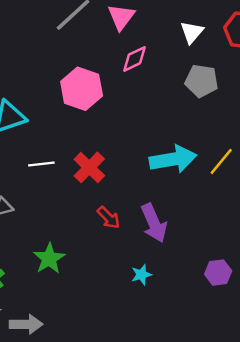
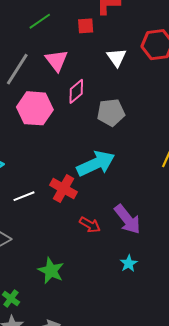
gray pentagon: (202, 81) -> (111, 113), moved
pink hexagon: (82, 89) -> (35, 108), moved
cyan arrow: (173, 159) -> (96, 164), moved

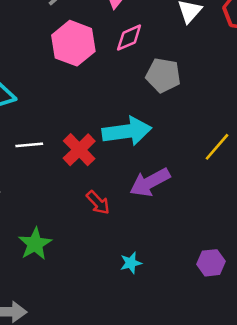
purple arrow: (127, 219) -> (150, 182), moved, turned 84

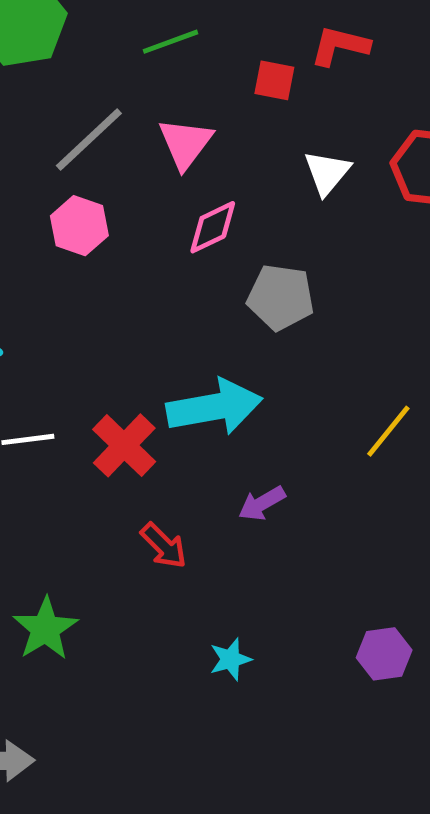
pink hexagon: (73, 43) -> (79, 226), moved, size x0.7
purple arrow: (150, 182) -> (262, 503), size x0.6

